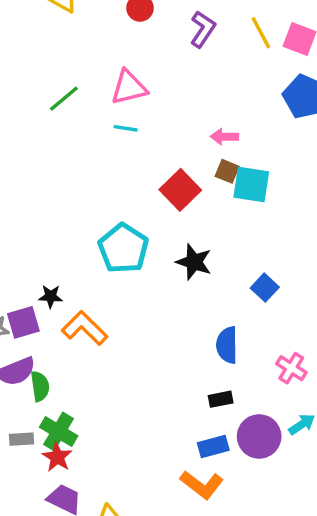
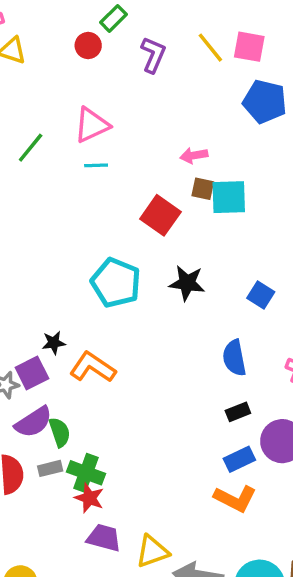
gray rectangle: (22, 439) -> (50, 468), moved

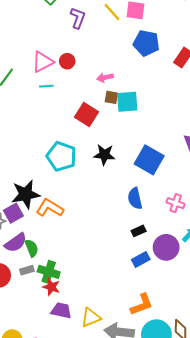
red circle: (88, 45) -> (67, 61), moved
blue square: (261, 295) -> (149, 160), size x1.8
black star: (54, 343) -> (26, 194), size x2.0
orange L-shape: (235, 498) -> (142, 305), moved, turned -45

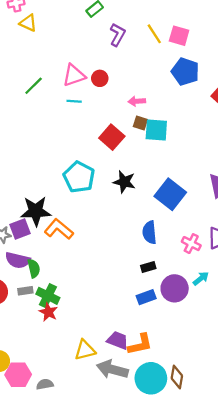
purple semicircle: (16, 243) -> (18, 260), turned 40
purple trapezoid: (61, 310) -> (118, 340), moved

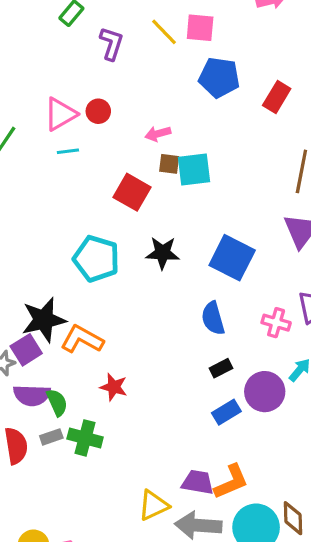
red star: (48, 312) -> (114, 387), moved

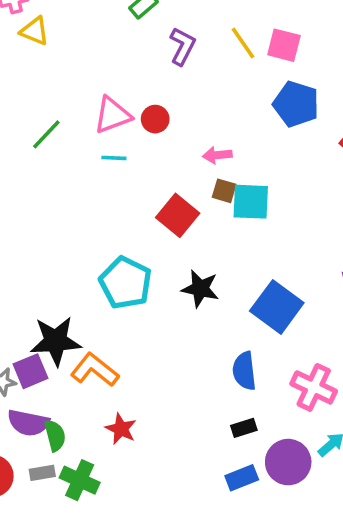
pink cross: (276, 323) -> (314, 387), size x1.4

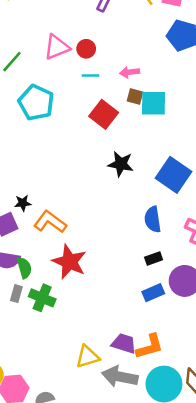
cyan line: (114, 158) -> (90, 76), moved
cyan pentagon: (126, 283) -> (36, 103), moved
black star: (56, 341) -> (23, 203), size x0.5
red star: (121, 429) -> (69, 262), size x1.6
gray rectangle: (42, 473) -> (16, 294), turned -63

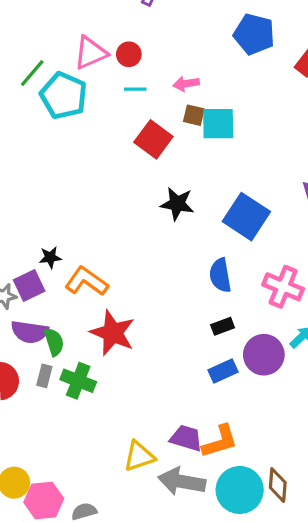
cyan pentagon: (36, 103) -> (64, 96), moved

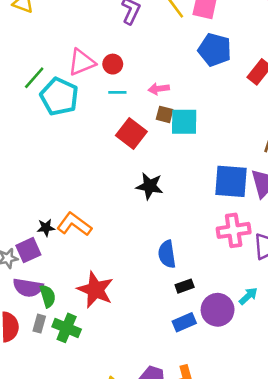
blue square: (246, 217) -> (231, 181), moved, turned -30
blue semicircle: (220, 275) -> (167, 254), moved
orange L-shape: (86, 281) -> (74, 224), moved
pink cross: (283, 287) -> (234, 230), moved, turned -32

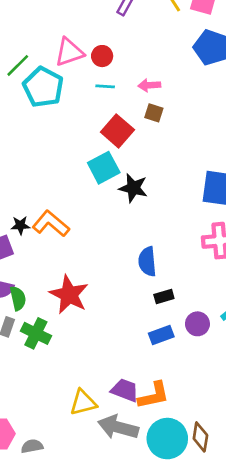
cyan square: (184, 122) -> (104, 168), moved, turned -32
purple circle: (218, 310) -> (197, 324), size x0.7

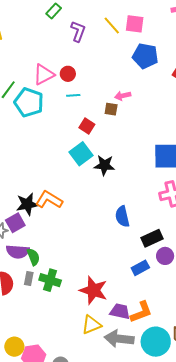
pink arrow: (149, 85) -> (123, 96), moved
red square: (117, 131) -> (87, 126), size x0.7
black star: (20, 225) -> (27, 204), size x1.6
red star: (69, 295) -> (93, 290), moved
black rectangle: (164, 297) -> (152, 238), moved, size x1.5

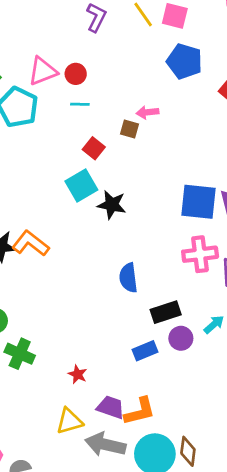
red star: (93, 290) -> (78, 374), size x0.5

